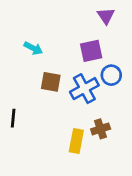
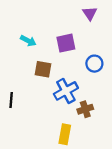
purple square: (91, 51) -> (66, 43), moved
blue cross: (84, 89) -> (66, 91), moved
yellow rectangle: (76, 141) -> (65, 134), moved

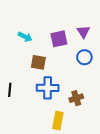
purple triangle: (90, 13) -> (83, 32), moved
blue cross: (66, 91) -> (48, 88), moved, turned 30

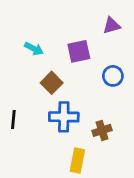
purple triangle: (83, 32) -> (112, 26), moved, turned 48
brown square: (38, 62) -> (52, 83), turned 35

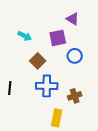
purple triangle: (112, 26) -> (73, 19), moved, turned 48
blue circle: (113, 76) -> (75, 56), moved

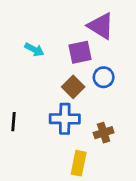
purple triangle: (73, 19) -> (101, 26), size x1.5
brown square: (38, 61) -> (73, 87), moved

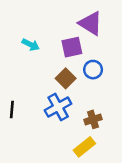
blue cross: (65, 119) -> (58, 107), turned -30
yellow rectangle: (79, 163) -> (84, 147), moved, turned 40

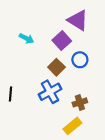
purple square: (72, 47) -> (62, 41), turned -30

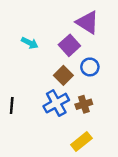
brown cross: (80, 102) -> (84, 104), moved

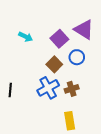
purple triangle: (87, 22) -> (84, 30), moved
yellow rectangle: (81, 142) -> (70, 121), turned -60

